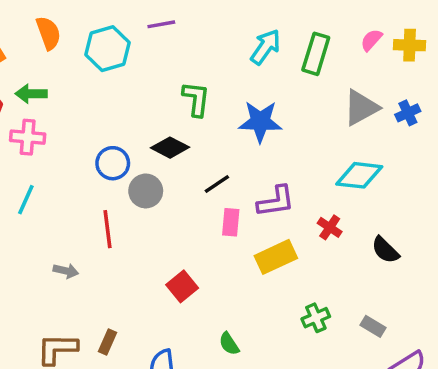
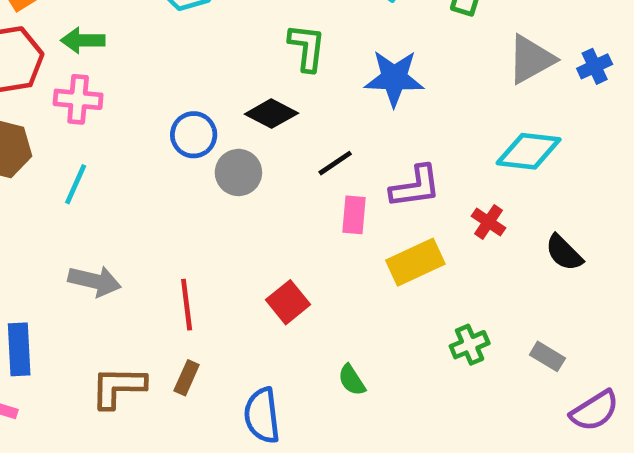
red line: (108, 229) -> (187, 305), moved
gray arrow: (66, 271) -> (95, 281), moved, size x1.5

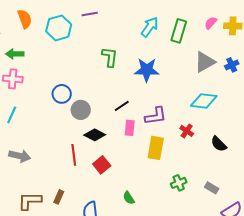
black diamond: (271, 114) -> (95, 135), moved
yellow rectangle: (415, 262) -> (156, 148), turned -55
red line: (187, 305) -> (74, 155), moved

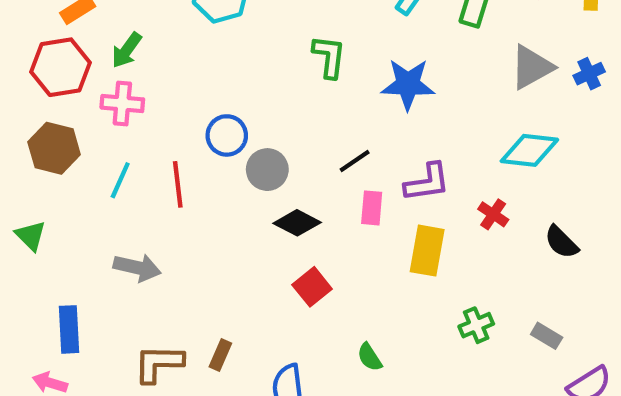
green arrow: (15, 54) -> (127, 50), turned -54
red line: (74, 155) -> (178, 184), moved

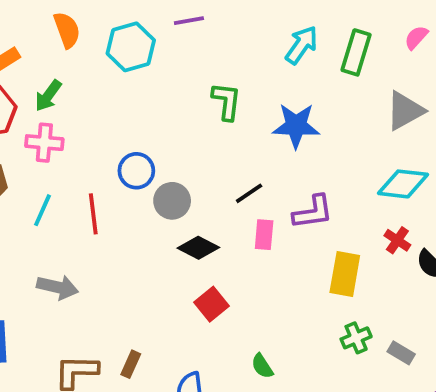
red cross: (493, 214) -> (397, 240), moved
yellow rectangle: (427, 251) -> (345, 274), moved
gray rectangle: (547, 336) -> (401, 353), moved

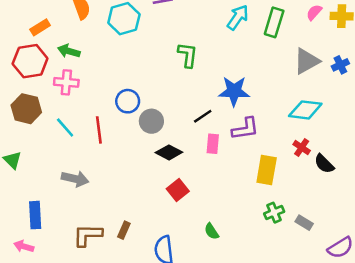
green arrow: (48, 96) -> (69, 51), turned 70
blue star: (296, 126) -> (234, 91), moved
cyan line: (42, 210) -> (65, 127), turned -65

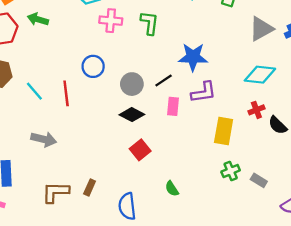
pink cross: (66, 82) -> (111, 21), moved
gray circle: (151, 121) -> (132, 84), moved
red cross: (302, 147) -> (256, 110), turned 35

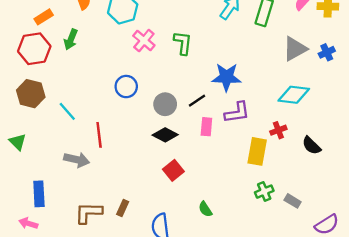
green arrow: (38, 19) -> (71, 39), turned -84
pink cross: (111, 21) -> (144, 41), turned 35
red line: (66, 93) -> (99, 135), moved
red cross: (256, 110) -> (278, 130), moved

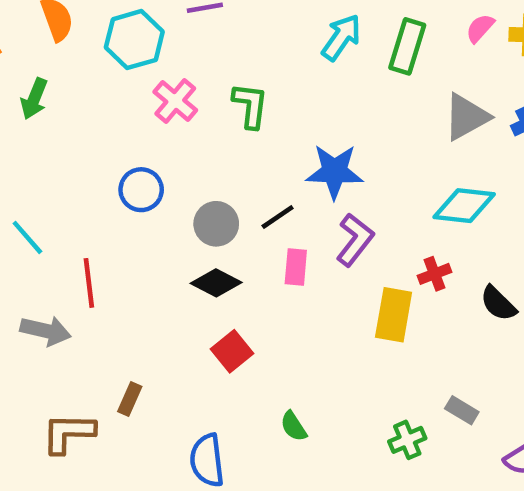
purple L-shape: (237, 112) -> (355, 240), turned -44
green cross: (264, 192) -> (407, 440), moved
brown rectangle: (123, 208) -> (130, 399), moved

